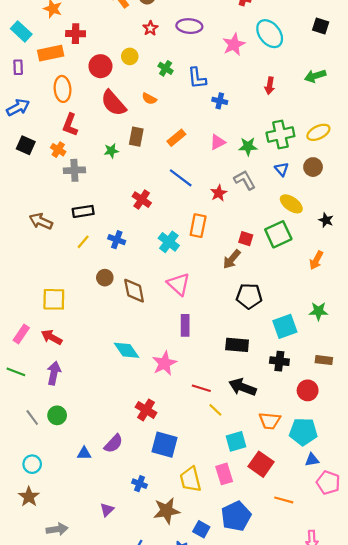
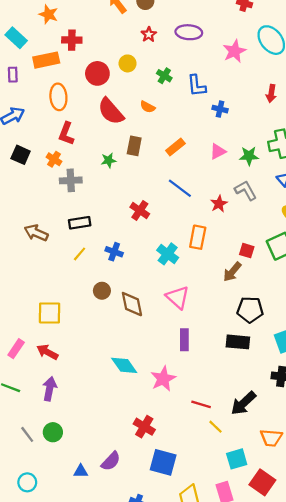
black rectangle: (237, 345) -> (238, 342), moved
black arrow: (243, 387) -> (243, 403), turned -64

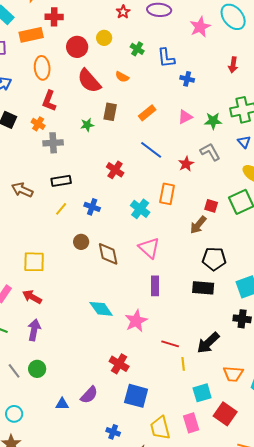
yellow line: (216, 427) -> (183, 364), turned 40

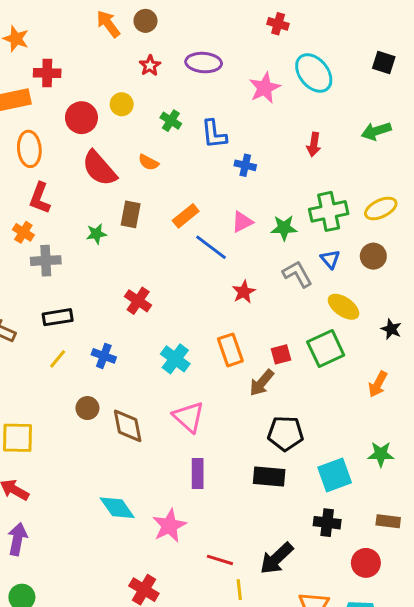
blue line: (151, 150) -> (211, 247), moved
gray L-shape: (210, 152) -> (297, 274), moved
orange rectangle: (167, 194) -> (230, 350), moved, turned -30
red square: (211, 206) -> (281, 354), turned -32

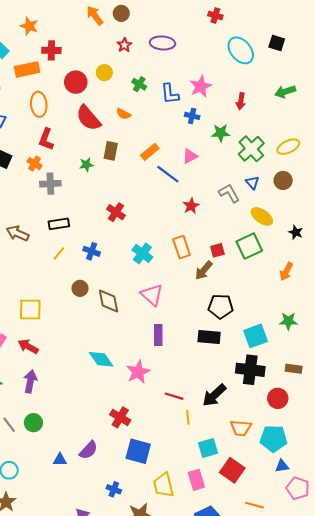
black square: (384, 63) -> (277, 43), moved
pink star: (265, 88) -> (201, 86), moved
green cross: (329, 211) -> (251, 149), turned -30
green star: (284, 228) -> (221, 133), moved
black cross: (327, 523) -> (250, 370), size x1.5

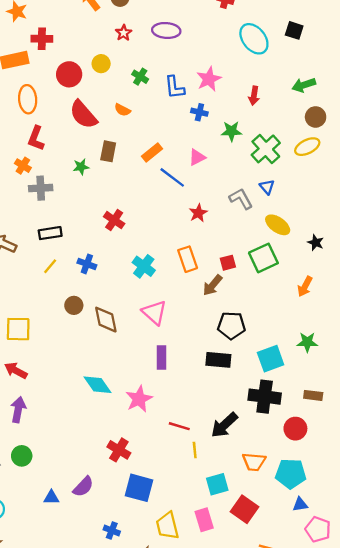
brown circle: (283, 180) -> (316, 117), moved

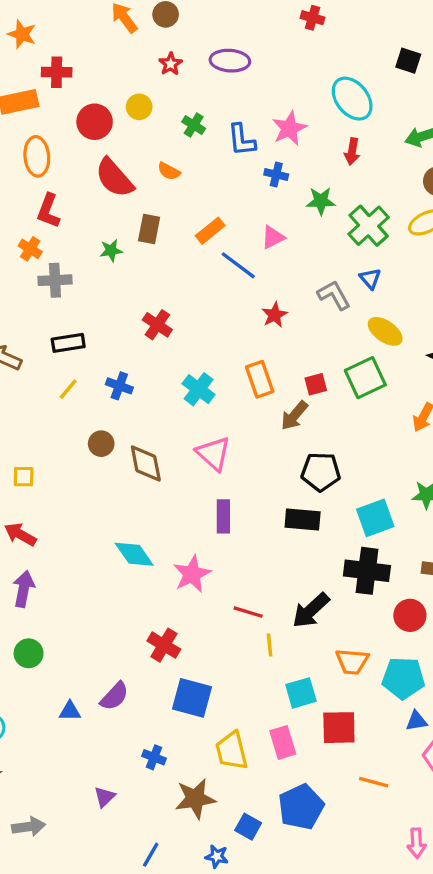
cyan ellipse: (254, 39) -> (352, 99), moved
yellow square: (18, 329) -> (24, 477), size x0.6
red square: (244, 509) -> (339, 728), turned -36

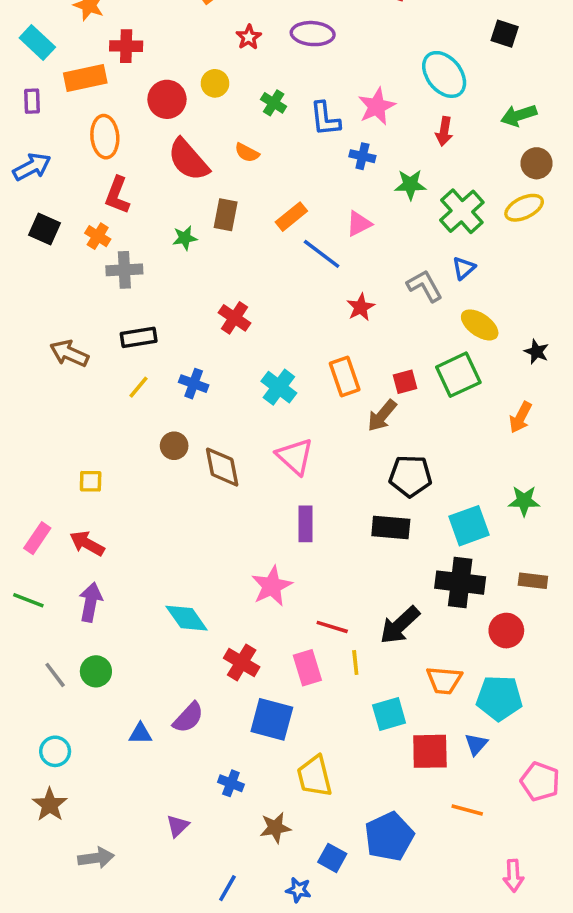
blue triangle: (370, 279) -> (464, 268), turned 30
cyan diamond: (134, 554) -> (187, 618), moved
blue triangle: (417, 721) -> (476, 744), moved, turned -40
pink rectangle: (283, 742) -> (307, 668), moved
brown star: (195, 799) -> (275, 828), size x0.7

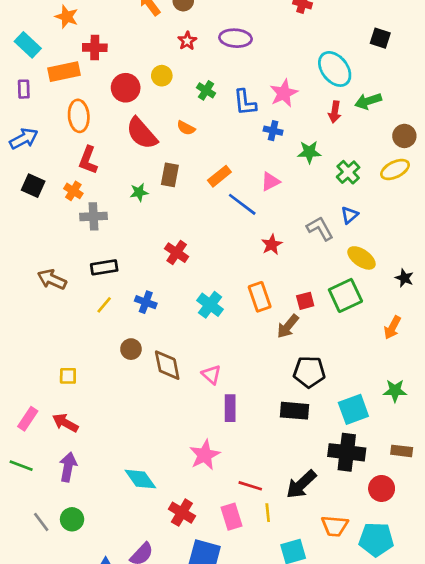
green arrow: (519, 115) -> (368, 101), moved
green cross: (462, 211) -> (348, 172), size x0.7
pink triangle: (295, 456) -> (211, 375), moved, size x0.7

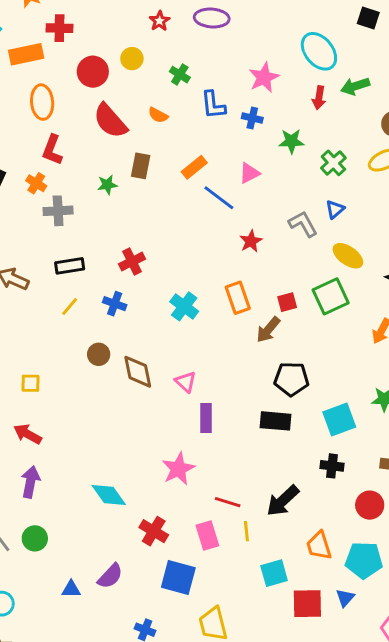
blue L-shape: (245, 102) -> (213, 105), moved
red cross: (177, 253) -> (132, 262), moved, turned 30
black cross: (347, 452) -> (332, 466), size x0.6
orange trapezoid: (335, 526) -> (319, 546), turned 68

